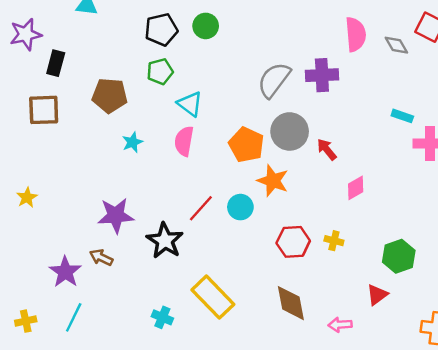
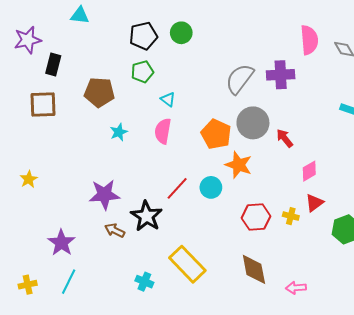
cyan triangle: (190, 104) -> (168, 99), size x0.7
brown arrow: (101, 257) -> (115, 230), moved
red triangle: (377, 295) -> (314, 203), moved

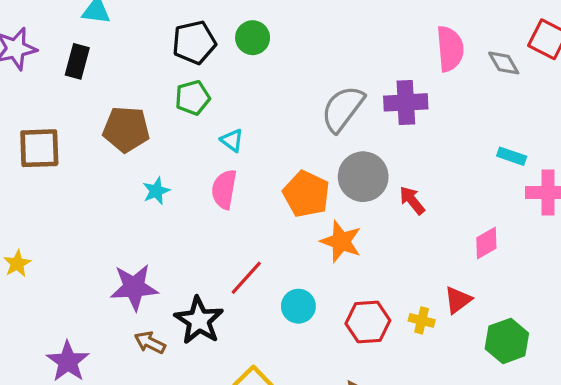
black rectangle: (53, 65) -> (77, 61), moved
pink diamond: (309, 171) -> (486, 243), moved
cyan circle: (211, 187) -> (298, 306), moved

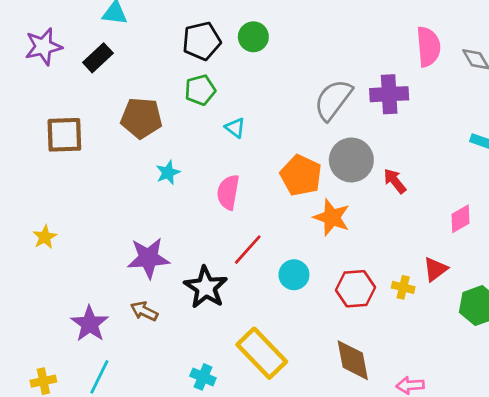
black rectangle: (77, 61) -> (98, 58), turned 32
pink semicircle: (224, 189) -> (228, 192), moved
brown arrow: (150, 343) -> (144, 311), moved

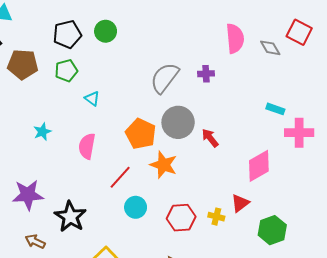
purple cross: (389, 94) -> (206, 74), size x0.6
brown pentagon: (141, 118) -> (23, 64), moved
pink diamond: (461, 219) -> (259, 166), size x1.5
red line: (248, 250) -> (120, 177), moved
brown arrow: (144, 311) -> (35, 241), moved

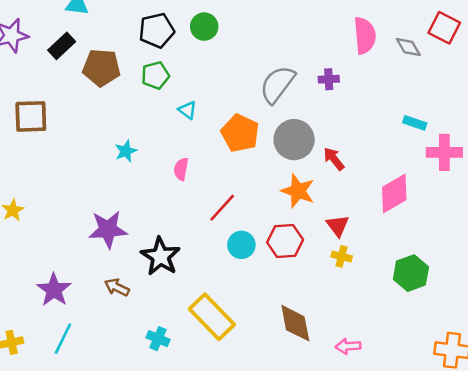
orange pentagon: (141, 134) -> (240, 133), moved
pink semicircle: (87, 146) -> (181, 169), size x0.7
orange star: (164, 165) -> (298, 191), moved
red triangle: (240, 203) -> (338, 226), moved, turned -30
red hexagon: (181, 218) -> (285, 241), moved

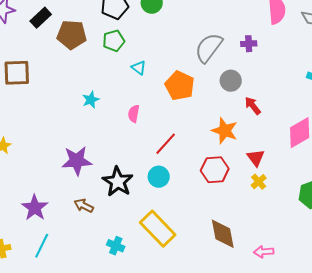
gray circle: (294, 140) -> (231, 81), moved, size x0.7
cyan circle: (241, 245) -> (159, 177), moved
yellow cross: (342, 256) -> (259, 182), turned 35

